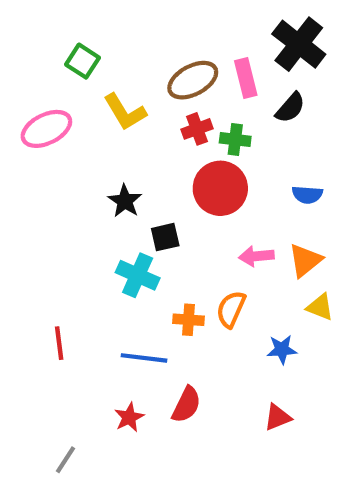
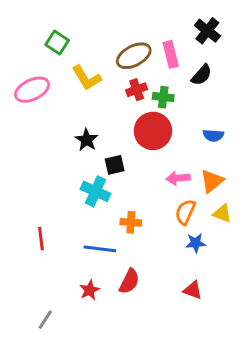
black cross: (299, 44) -> (207, 31), size x0.7
orange semicircle: (231, 309) -> (185, 212), moved
red triangle: (278, 417) -> (193, 290), turned 42

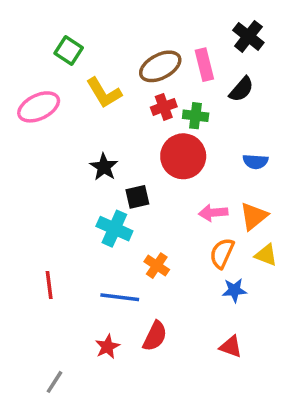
orange cross: (131, 222) -> (157, 266), turned 30

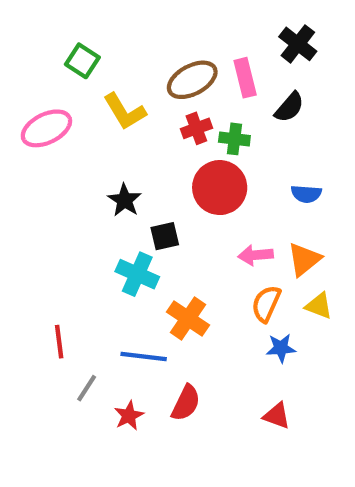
orange cross: (157, 266) -> (188, 318), size x1.4
gray line: (55, 382) -> (87, 388), moved

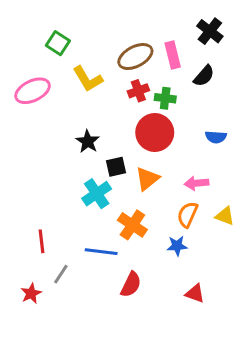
pink arrow: (256, 255) -> (196, 183), moved
orange triangle: (304, 259) -> (147, 179), moved
cyan cross: (137, 274) -> (97, 194), turned 32
blue star: (281, 348) -> (177, 246), moved
red star: (129, 416) -> (31, 293), moved

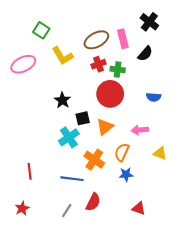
orange semicircle: (188, 214) -> (122, 152), moved
gray line: (61, 274) -> (67, 211), moved

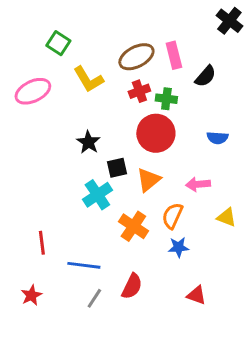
black cross: (149, 22) -> (229, 21), moved
blue line: (72, 179) -> (84, 265), moved

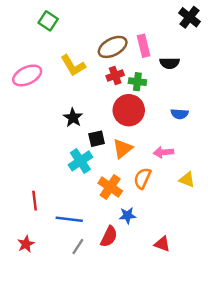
green square: (58, 43) -> (48, 21), moved
black semicircle: (205, 76) -> (170, 63), turned 48
blue star: (178, 247) -> (127, 215), moved

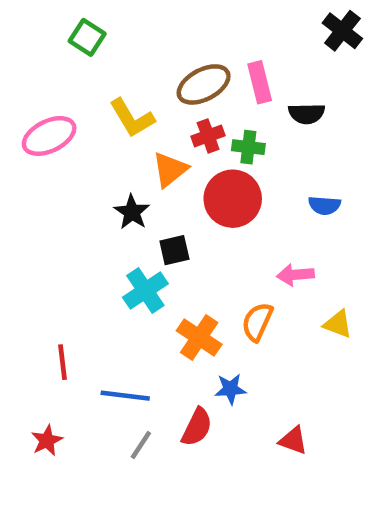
orange triangle: (123, 149) -> (170, 170), moved

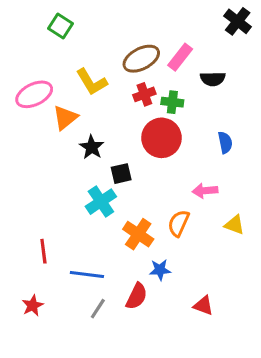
pink rectangle: (260, 82) -> (180, 57), turned 52
orange triangle: (170, 170) -> (65, 118), moved
blue semicircle: (325, 205) -> (225, 143), turned -105

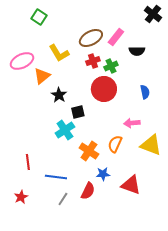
green cross: (172, 102) -> (111, 66), turned -32
yellow triangle: (234, 225) -> (151, 145), size x1.6
red triangle: (203, 306) -> (131, 185), moved, size x1.5

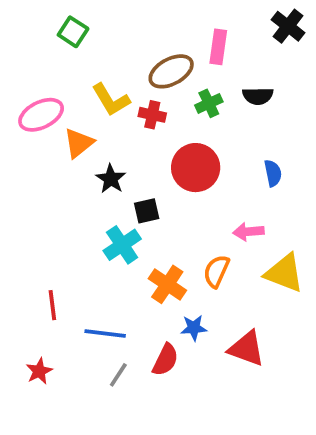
pink rectangle: (116, 37) -> (218, 47), moved, turned -30
red cross: (93, 61) -> (152, 115), moved, turned 32
green cross: (111, 66) -> (209, 103), moved

